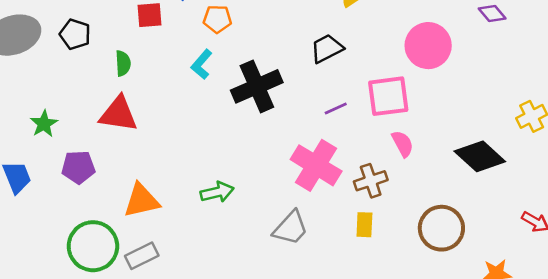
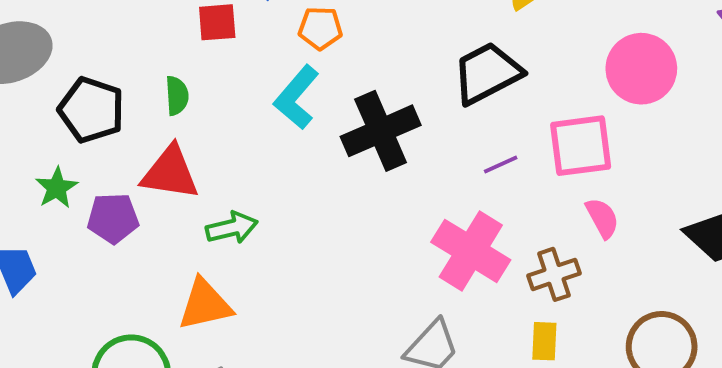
black pentagon: (75, 34) -> (91, 110), moved, size x1.4
black trapezoid: (327, 48) -> (487, 73), size x1.4
cyan L-shape: (202, 64) -> (297, 97), size x1.4
purple pentagon: (78, 167) -> (113, 218), moved
green arrow: (217, 192) -> (232, 228), moved

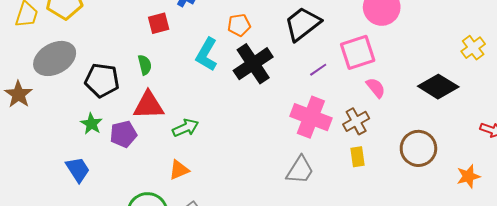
orange pentagon: (320, 28) -> (239, 25), moved
orange triangle: (205, 305) -> (179, 170), size x0.7

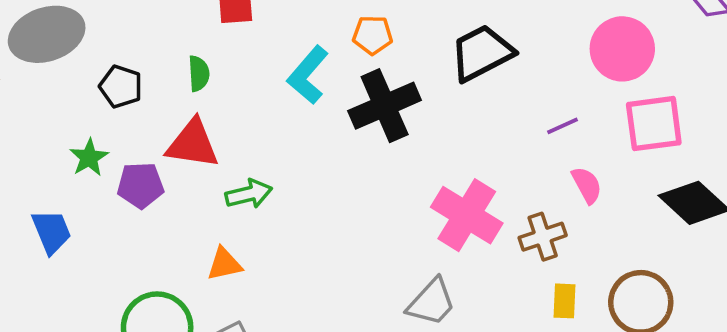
pink square: (358, 52) -> (654, 124), moved
purple line: (318, 70) -> (563, 126), moved
black pentagon: (102, 80) -> (121, 86), size x0.7
yellow rectangle: (357, 157) -> (564, 301), moved

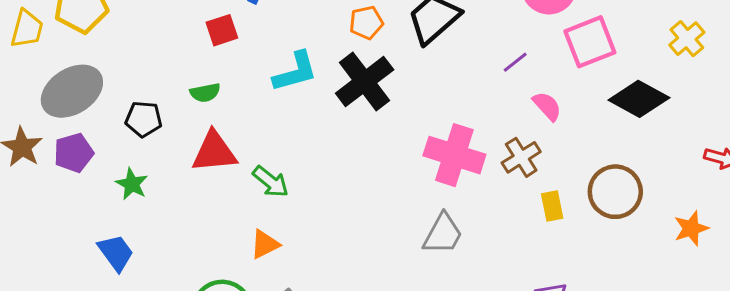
orange pentagon: (373, 35) -> (366, 23), moved
green semicircle: (199, 74) -> (205, 93), turned 96
cyan L-shape: (308, 75) -> (295, 72), turned -132
purple pentagon: (141, 185) -> (74, 153), moved
green arrow: (249, 194) -> (271, 182), turned 66

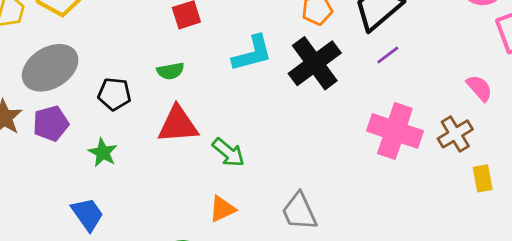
purple line: (515, 62) -> (388, 55), moved
gray trapezoid: (443, 234) -> (299, 211), moved, turned 126

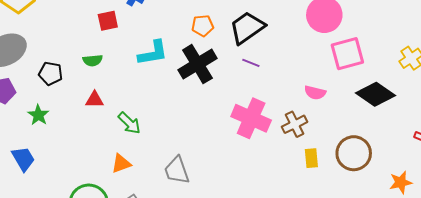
purple line: (388, 55) -> (251, 63), turned 54
pink semicircle: (479, 88) -> (315, 93), turned 140
red triangle: (178, 125) -> (94, 100), size x0.6

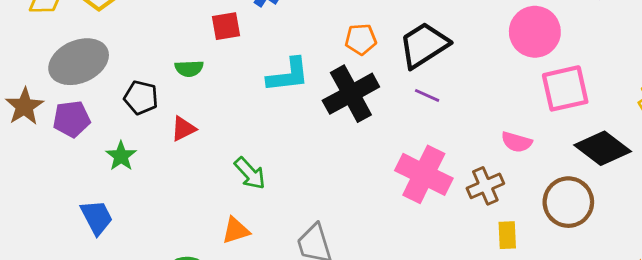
green semicircle: (93, 60) -> (189, 68), moved
red triangle: (94, 100) -> (183, 129), moved, turned -30
brown circle: (354, 153) -> (568, 202), moved

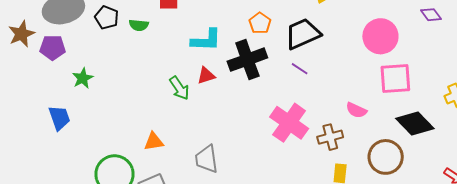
orange pentagon: (361, 39) -> (260, 23), turned 30
black pentagon: (141, 98) -> (107, 17), moved
red triangle: (183, 129) -> (206, 76), moved
green arrow: (250, 173) -> (179, 88), moved

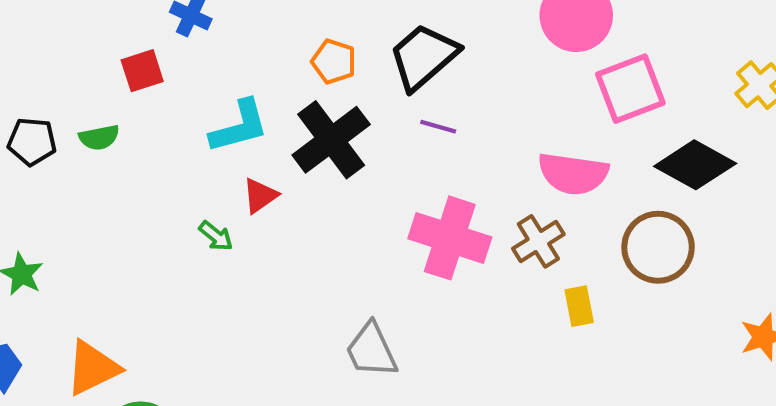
green arrow: (179, 88) -> (216, 236), size x0.7
pink semicircle: (356, 110) -> (573, 174), size x1.6
orange triangle: (154, 141) -> (93, 368), moved, size x1.4
gray trapezoid: (207, 159) -> (371, 350), moved

